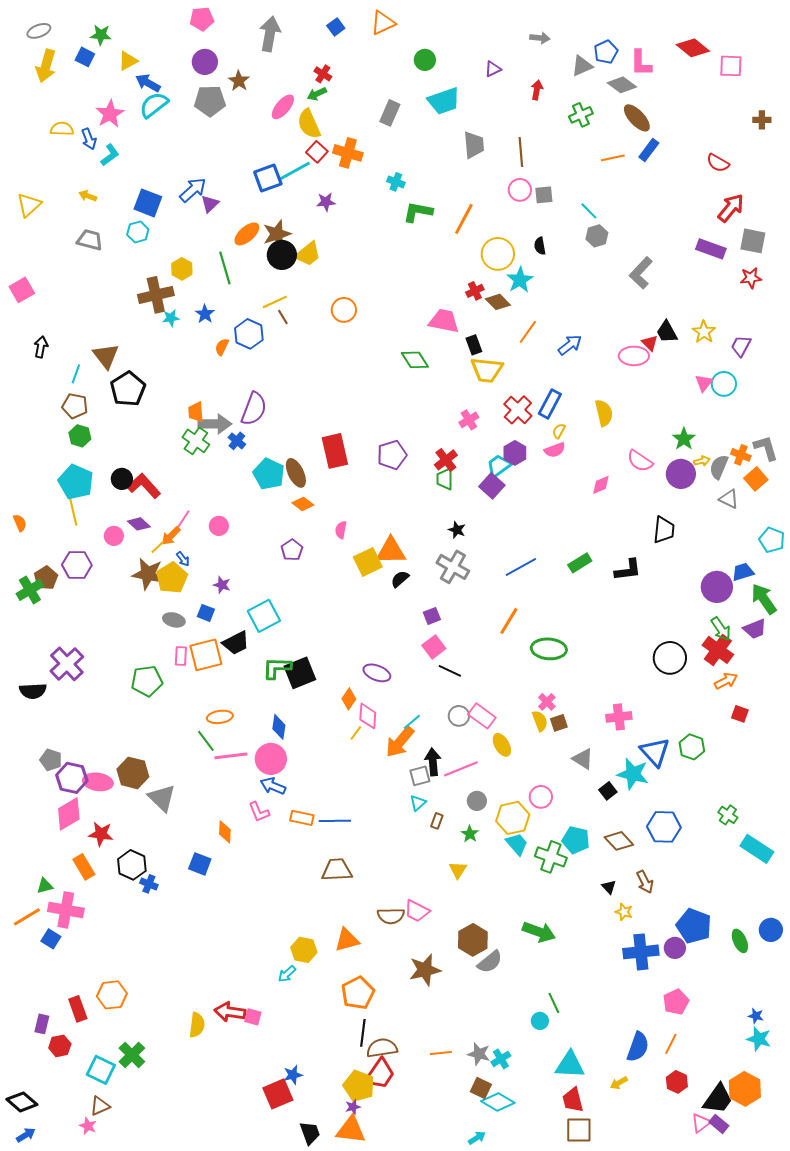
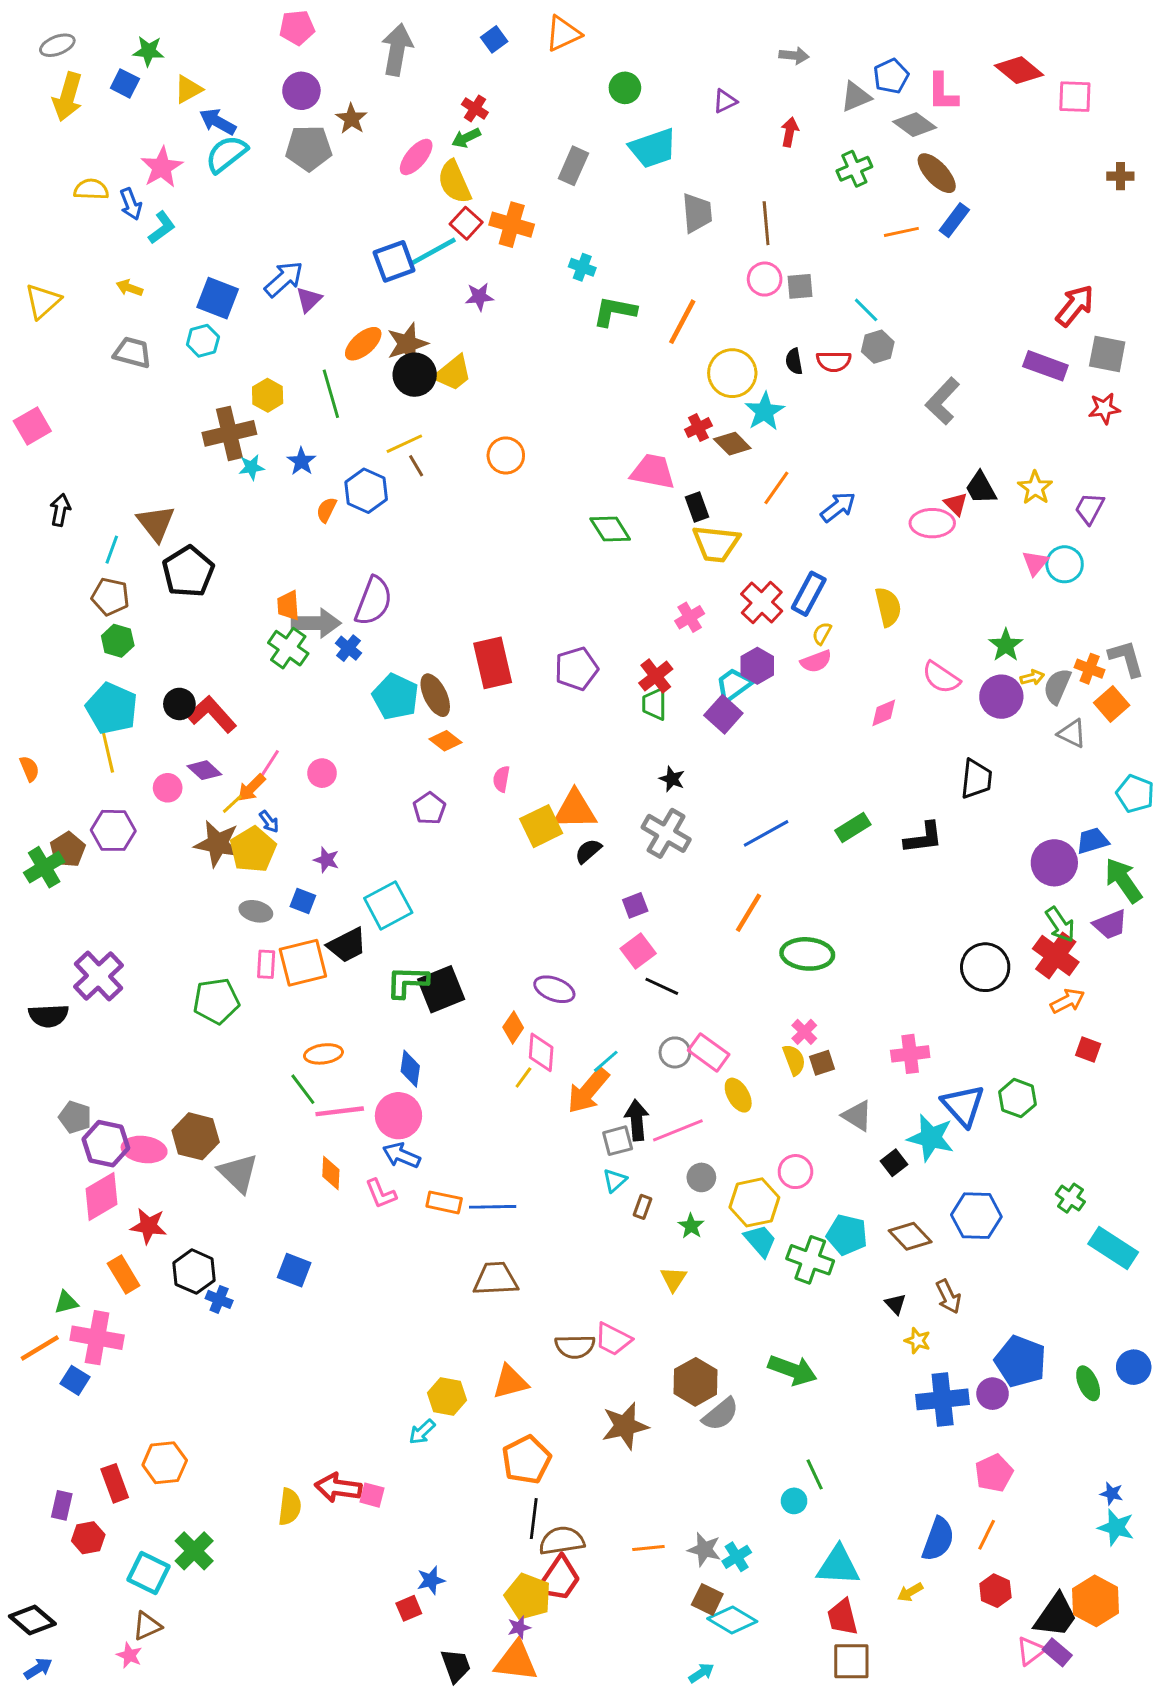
red semicircle: (718, 163) -> (834, 361), moved, turned -30
orange diamond: (225, 832) -> (331, 1173), moved
red square: (278, 1094) -> (409, 1608), size x0.6

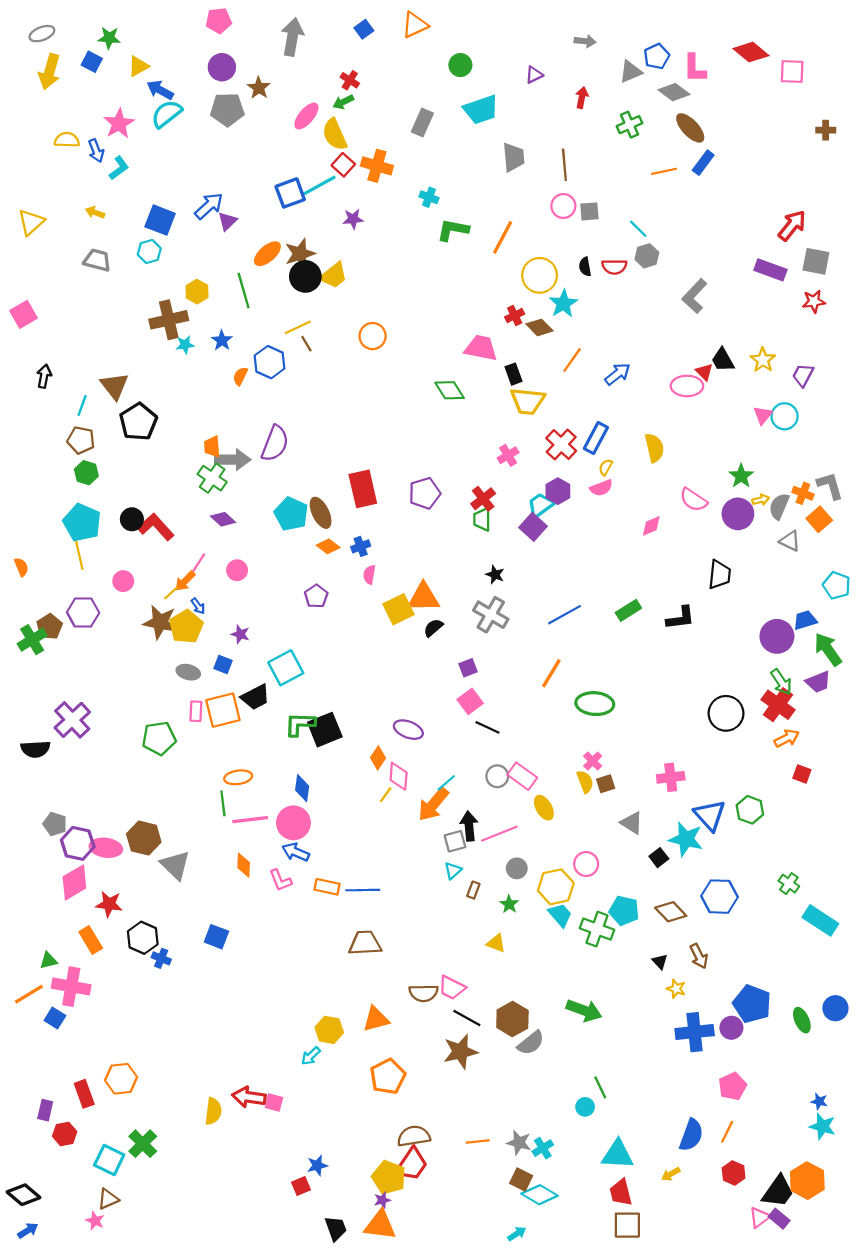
blue cross: (348, 648) -> (361, 546), moved, turned 30
purple diamond: (204, 770) -> (223, 519), moved
green line: (303, 1089) -> (223, 803), turned 30
yellow triangle: (673, 1279) -> (496, 943), turned -42
black line: (534, 1519) -> (467, 1018), moved, turned -68

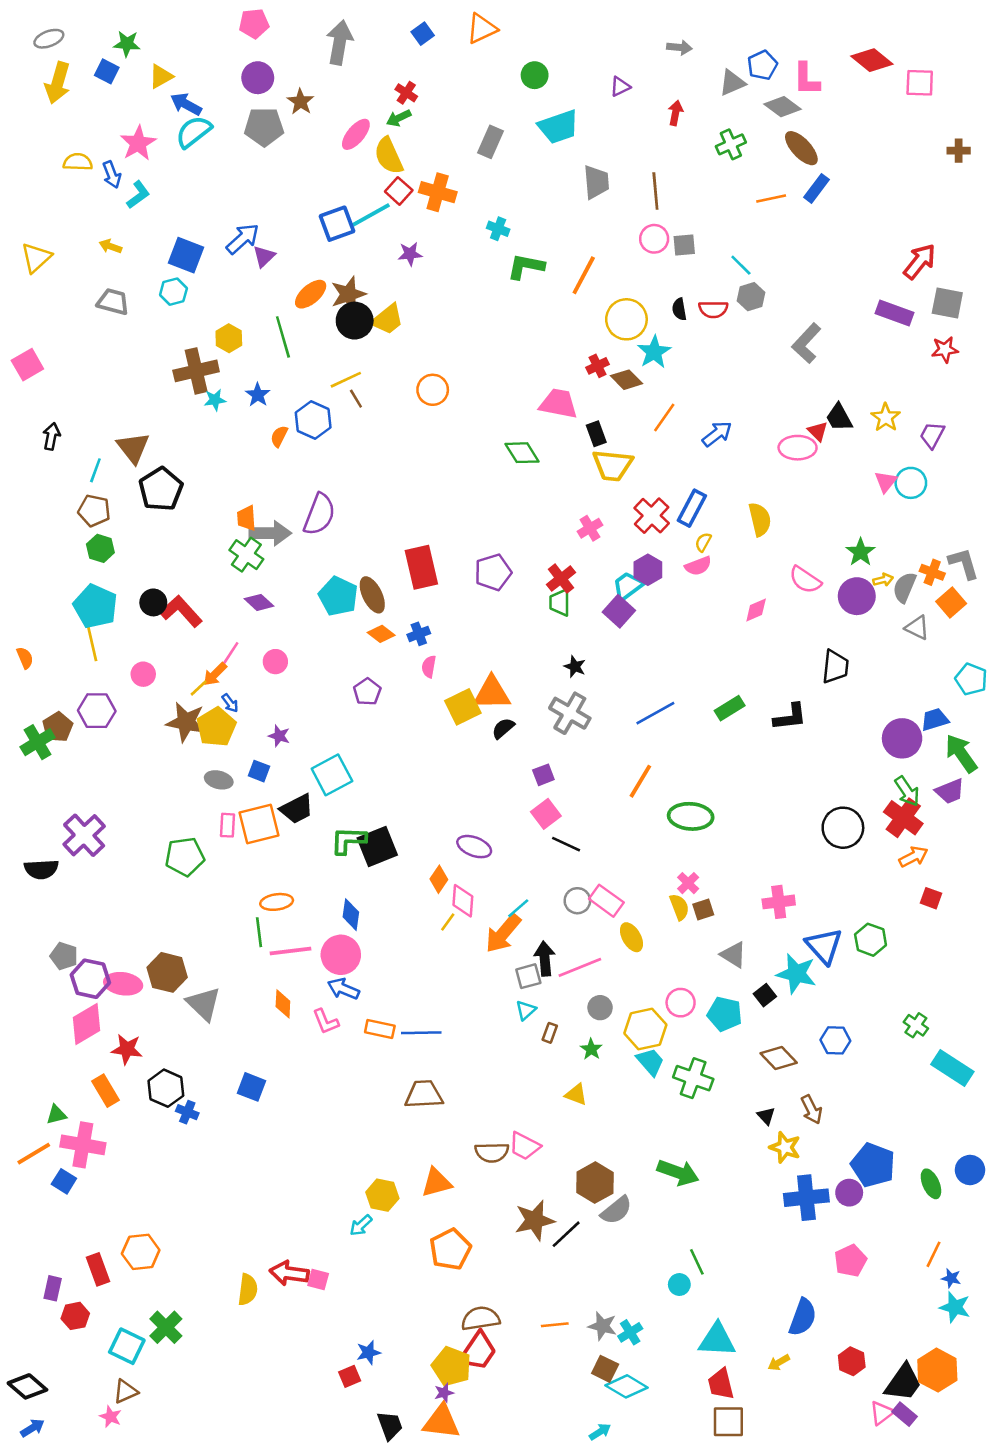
blue hexagon: (719, 897) -> (835, 1040), size x0.7
cyan pentagon: (624, 911) -> (725, 1014), moved
yellow star: (676, 989) -> (785, 1147), size x1.4
black line: (467, 1018) -> (566, 1234), moved, turned -72
orange line: (727, 1132) -> (934, 1254), moved

